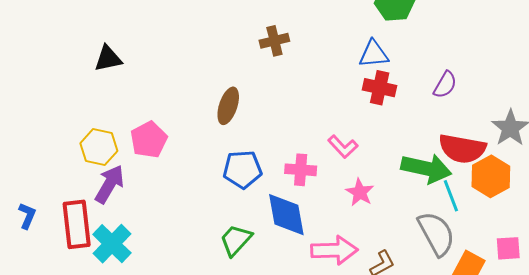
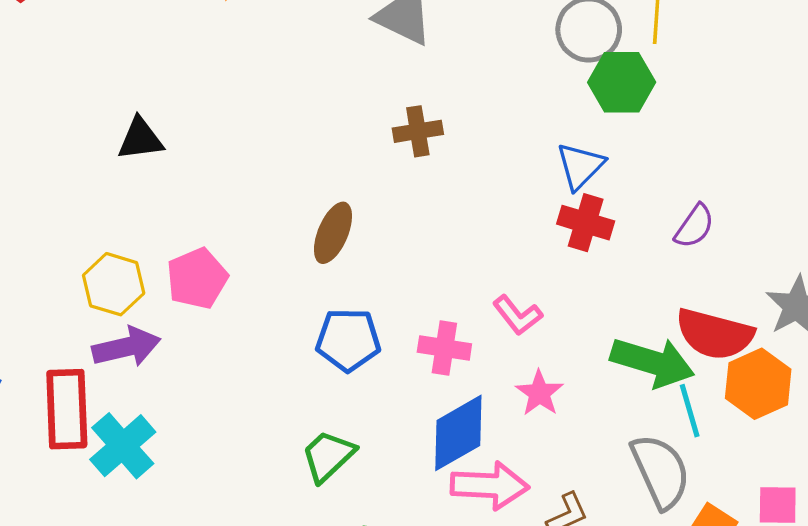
blue triangle: (374, 54) -> (580, 166), turned -44
purple arrow: (109, 184) -> (126, 347), turned 42
blue diamond: (286, 215) -> (458, 433), moved, turned 66

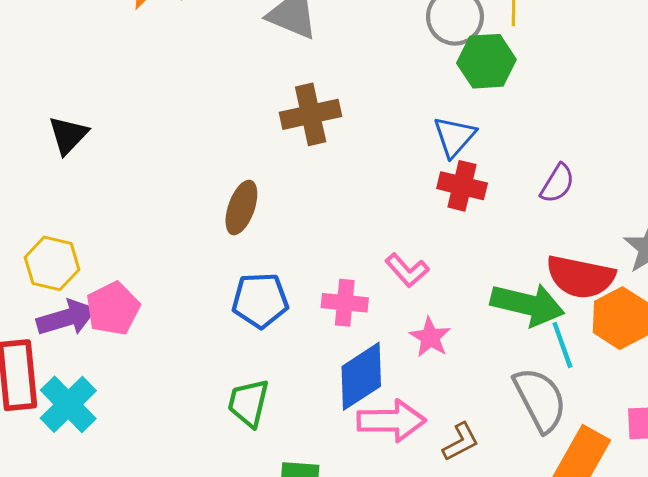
brown cross: (418, 131) -> (311, 114), size x1.4
black triangle: (140, 139) -> (68, 135), turned -36
pink pentagon: (197, 278) -> (113, 308), moved
green trapezoid: (328, 456) -> (248, 403), turned -30

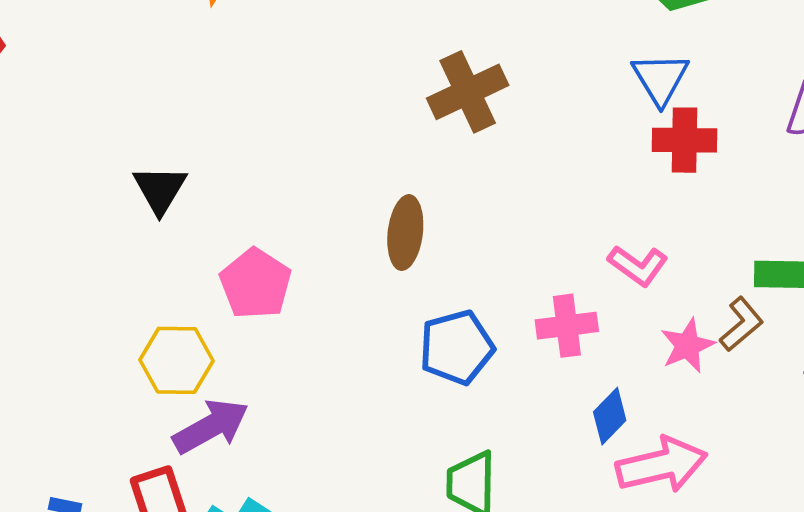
pink pentagon: (113, 308) -> (256, 284), moved
pink star: (430, 337) -> (687, 346), turned 30
blue diamond: (361, 376) -> (610, 416), size x0.6
brown L-shape: (461, 442) -> (741, 324), moved

